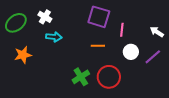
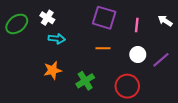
pink line: (122, 30) -> (137, 25), moved
white arrow: (157, 32) -> (165, 21), moved
orange star: (23, 55) -> (53, 70), moved
red circle: (109, 77) -> (127, 86), moved

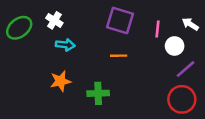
white circle: (138, 54) -> (175, 46), moved
green cross: (85, 81) -> (98, 93), turned 30
red circle: (127, 86) -> (182, 99), moved

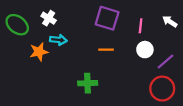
green ellipse: (19, 28) -> (17, 25), turned 75
white circle: (175, 46) -> (145, 50), moved
orange star: (60, 81) -> (39, 52), moved

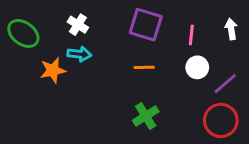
white cross: (49, 18) -> (78, 25), moved
white arrow: (170, 21) -> (231, 29), turned 48
green cross: (88, 83) -> (146, 116), moved, turned -30

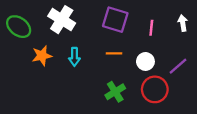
white cross: (78, 25) -> (62, 20), size x1.6
cyan arrow: (79, 54) -> (74, 57), moved, turned 84
white circle: (197, 67) -> (145, 61), moved
red circle: (221, 120) -> (155, 89), moved

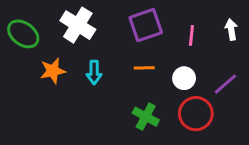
purple square: (115, 20) -> (146, 25), turned -36
green cross: (115, 92) -> (146, 117), turned -30

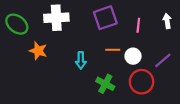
white cross: (78, 25) -> (56, 18), turned -35
orange line: (144, 68) -> (113, 50), moved
orange star: (53, 71) -> (38, 51), turned 30
cyan arrow: (94, 72) -> (81, 60), moved

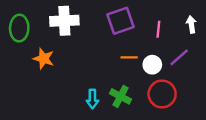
green ellipse: (17, 24) -> (19, 28), turned 55
cyan arrow: (81, 60) -> (92, 99), moved
purple line: (163, 60) -> (179, 57), moved

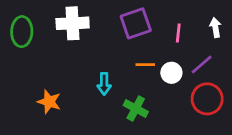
orange star: (44, 59) -> (49, 102), moved
red circle: (162, 94) -> (207, 99), moved
cyan arrow: (92, 99) -> (104, 84), moved

